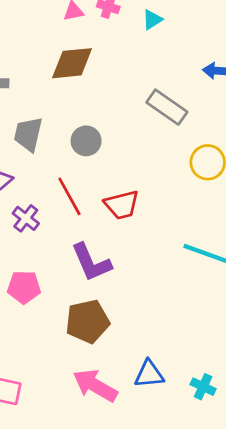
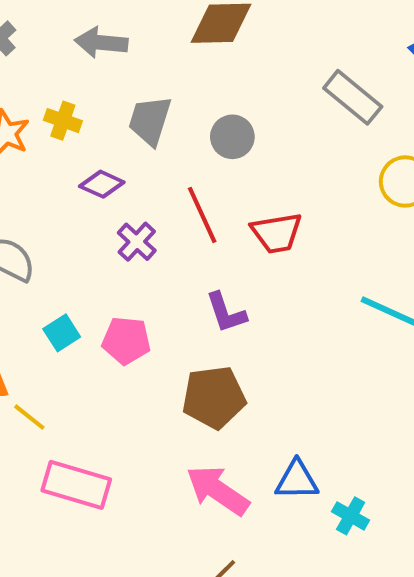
purple L-shape: (91, 262) -> (226, 313), size x0.7
cyan cross: (203, 387) -> (351, 516), moved

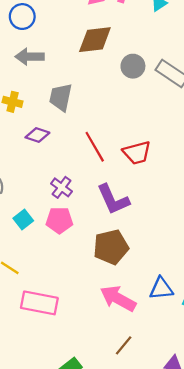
gray circle: (232, 137) -> (133, 66), moved
purple cross: (137, 242) -> (62, 187), moved
purple L-shape: (226, 313) -> (113, 200), size x1.4

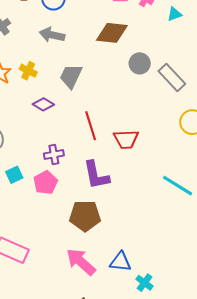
purple cross: (62, 187) -> (54, 155), turned 30
pink pentagon: (59, 220) -> (46, 183), turned 30

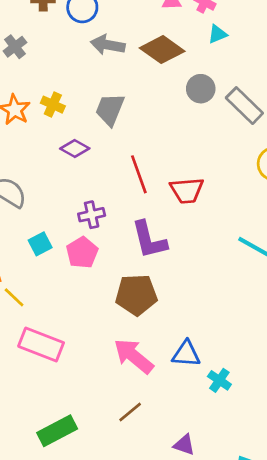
cyan triangle: (174, 14) -> (217, 34), moved
brown diamond: (112, 33) -> (162, 50), turned 32
gray arrow: (52, 35) -> (108, 45), moved

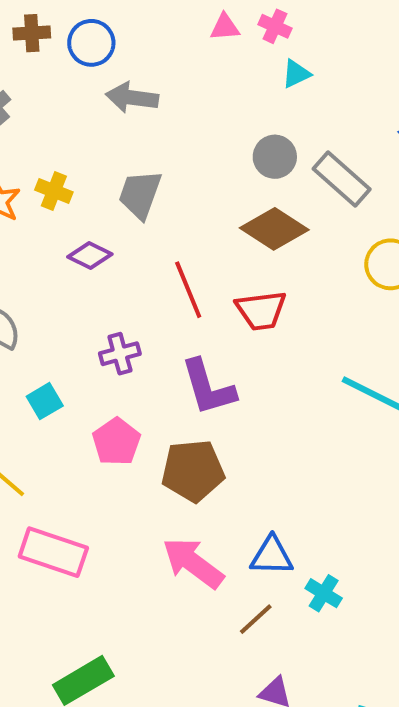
brown diamond: (162, 50) -> (274, 229), moved
pink pentagon: (82, 253) -> (116, 442), moved
brown line: (130, 412) -> (256, 619), moved

